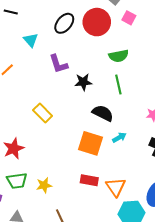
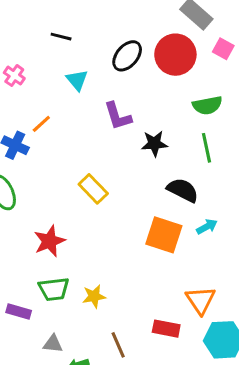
black line: (11, 12) -> (61, 37), moved
red rectangle: (89, 180) -> (166, 329), moved

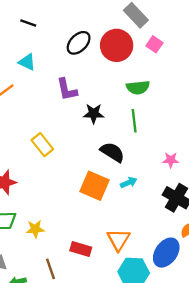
cyan triangle: (77, 80) -> (27, 62), moved, turned -30
red rectangle: (166, 329) -> (81, 249), moved

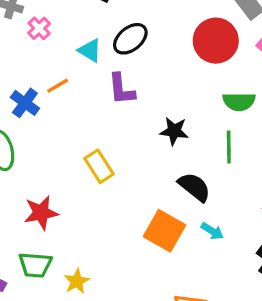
black ellipse: (79, 43) -> (130, 39), moved
purple L-shape: (67, 89) -> (121, 89), moved
cyan arrow: (129, 182) -> (212, 231), turned 49
yellow star: (35, 229) -> (77, 281), turned -30

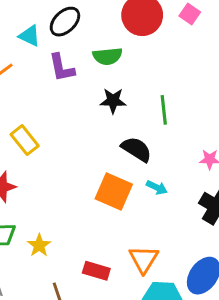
green semicircle: (239, 102) -> (107, 56), moved
yellow rectangle: (99, 166) -> (25, 140), moved

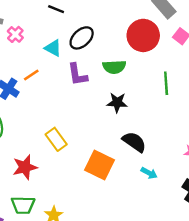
green line: (164, 110) -> (166, 83), moved
yellow rectangle: (25, 140) -> (56, 139), moved
orange square: (114, 191) -> (100, 165), moved

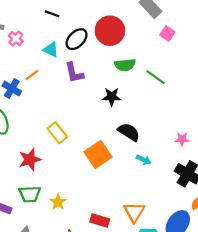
red circle: (143, 35) -> (110, 31), moved
green semicircle: (114, 67) -> (125, 65), moved
green line: (166, 83) -> (156, 77), turned -48
orange square: (100, 165) -> (98, 154), turned 32

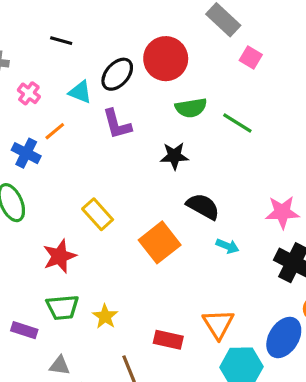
black line: (52, 14) -> (61, 41), moved
pink cross: (16, 39) -> (29, 93), moved
pink star: (182, 139) -> (282, 212), size x1.5

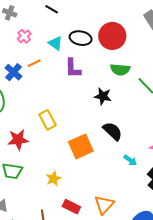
black ellipse: (117, 74) -> (81, 38), turned 45
cyan arrow: (227, 246) -> (130, 160), moved
yellow star: (105, 316) -> (54, 179), moved

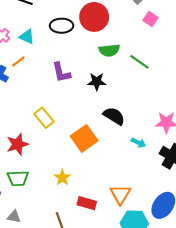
cyan triangle: (55, 43) -> (27, 37), moved
purple L-shape: (73, 68) -> (61, 72), moved

